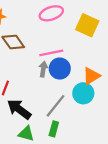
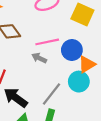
gray arrow: (43, 69) -> (39, 58), turned -72
blue circle: (60, 69) -> (72, 50), moved

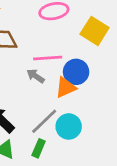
orange triangle: (87, 64) -> (66, 87), moved
cyan circle: (79, 82) -> (69, 126), moved

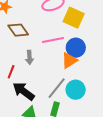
yellow square: (95, 31) -> (74, 18), moved
gray arrow: (36, 76) -> (29, 57), moved, turned -120

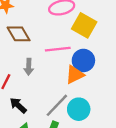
black arrow: (24, 91) -> (18, 105), size x0.7

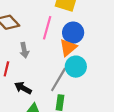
pink line: (58, 49) -> (47, 28), turned -55
cyan circle: (79, 109) -> (76, 67), moved

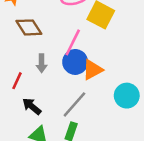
blue circle: (73, 33) -> (75, 62), moved
cyan circle: (76, 67) -> (127, 96), moved

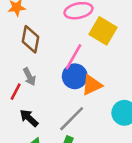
brown diamond: (29, 27) -> (31, 39), turned 40
gray arrow: (42, 63) -> (29, 77), moved, turned -30

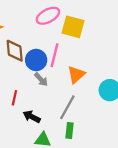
blue circle: (75, 76) -> (36, 60), moved
gray arrow: (29, 77) -> (41, 79), moved

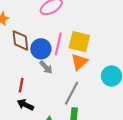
yellow square: (73, 27) -> (79, 42), moved
black arrow: (32, 117) -> (25, 105), moved

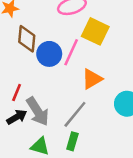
yellow square: (79, 42) -> (95, 31), moved
gray arrow: (46, 67) -> (38, 111), moved, size x1.6
black arrow: (25, 105) -> (17, 117), turned 112

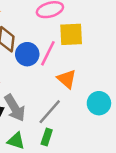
yellow square: (95, 31) -> (71, 34), turned -30
orange triangle: (92, 79) -> (67, 79), turned -50

